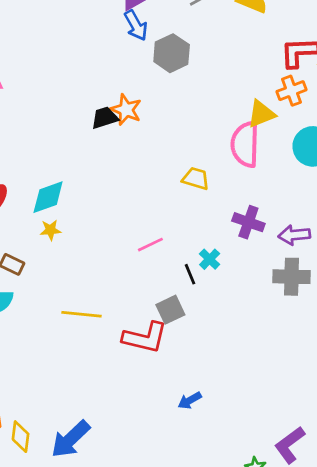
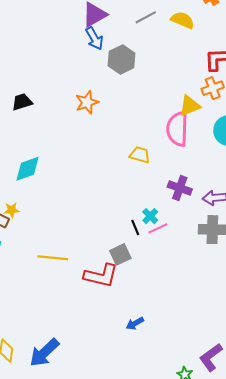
orange star: (126, 110) -> (87, 102), turned 30
black trapezoid: (105, 118) -> (22, 102), moved
yellow star: (50, 230) -> (12, 210), moved
pink line: (150, 245) -> (158, 228), moved

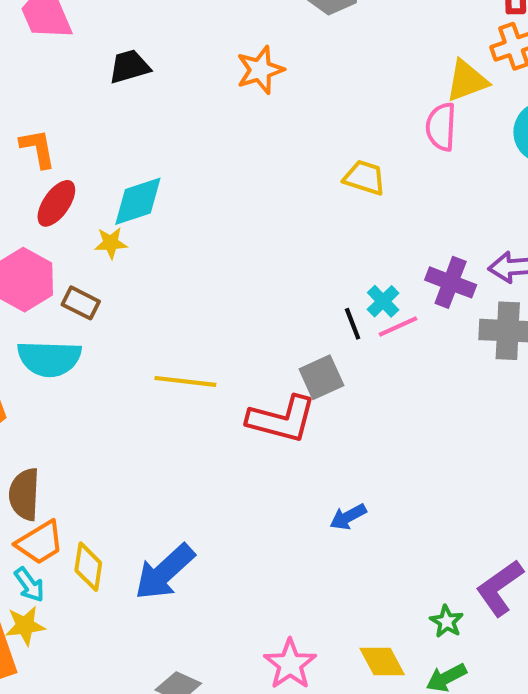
pink semicircle: (177, 129) -> (441, 127), size x0.7
purple cross: (180, 188) -> (451, 282), moved
yellow star: (12, 210) -> (111, 243), moved

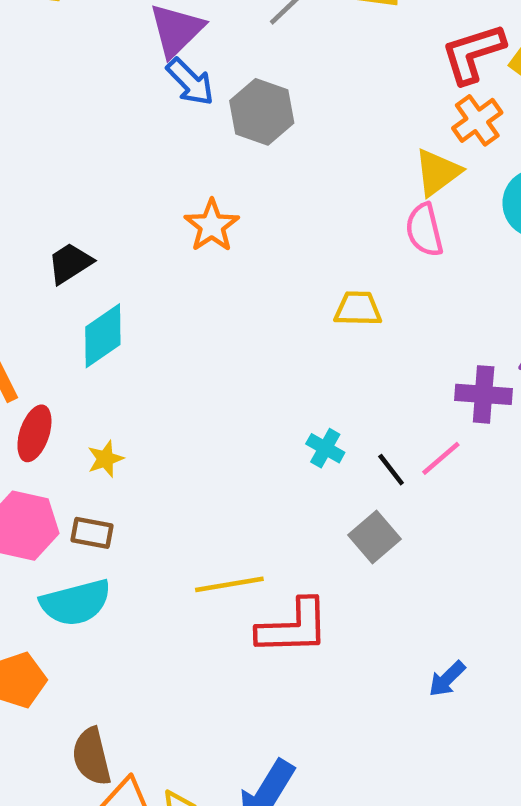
cyan diamond: (138, 201) -> (103, 336), moved
cyan cross: (383, 301) -> (325, 448), moved
red L-shape: (282, 419) -> (293, 627), moved

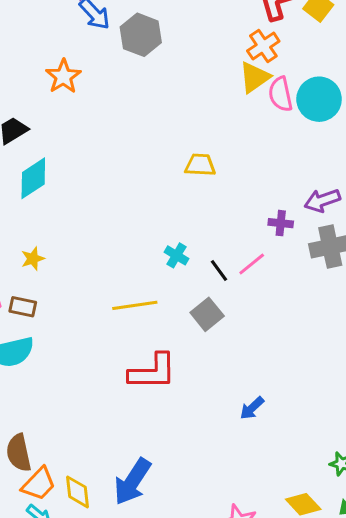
orange cross: (477, 120) -> (263, 46), moved
orange star: (212, 226) -> (63, 76), moved
pink semicircle: (424, 230) -> (281, 94), moved
purple cross: (484, 394) -> (281, 223), size x0.7
yellow line: (229, 584) -> (135, 305), moved

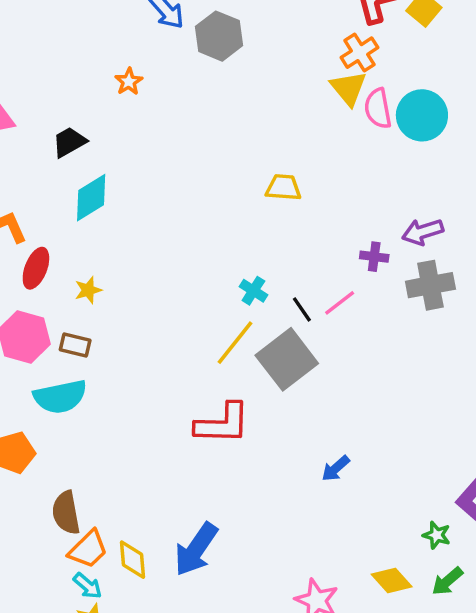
orange star: (63, 76) -> (129, 82), size x0.7
yellow triangle: (255, 77) -> (348, 88), turned -36
yellow line: (135, 305) -> (235, 343), moved, turned -45
gray square: (207, 314) -> (287, 359), size x1.6

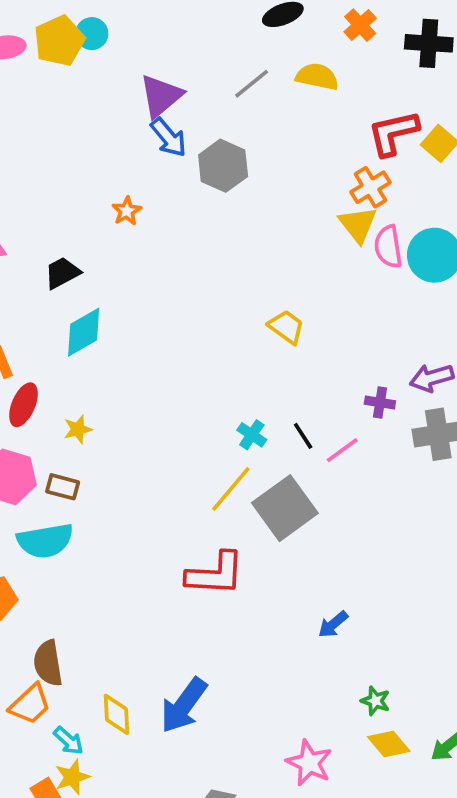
yellow trapezoid: (283, 187) -> (286, 327), turned 30
black line: (302, 309) -> (303, 436), moved
green star: (437, 535) -> (375, 701), moved
orange trapezoid: (88, 549) -> (30, 704), moved

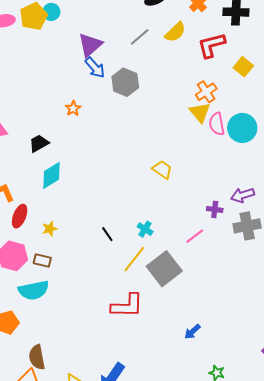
yellow semicircle: (317, 77) -> (175, 32), turned 125
red L-shape: (393, 133) -> (211, 45), moved
black line: (303, 436) -> (107, 234), moved

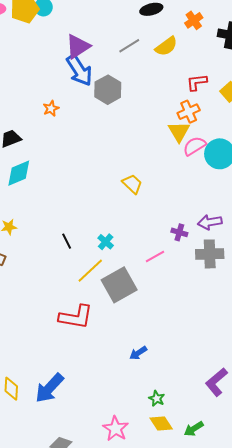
red L-shape: (211, 45) -> (197, 82), moved, size x0.7
blue arrow: (95, 68) -> (79, 70), size x1.4
pink semicircle: (217, 124) -> (194, 146), turned 60

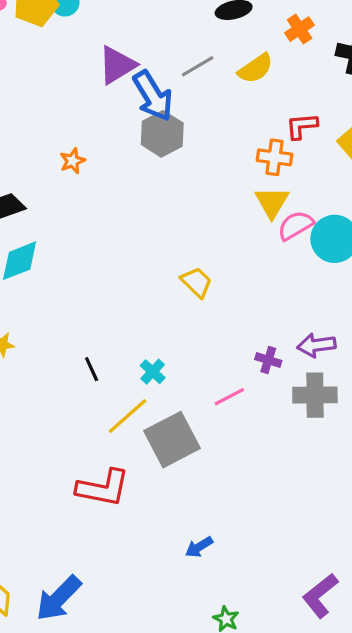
blue arrow: (79, 70) -> (153, 96), moved
orange cross: (189, 112) -> (275, 157), moved, turned 30

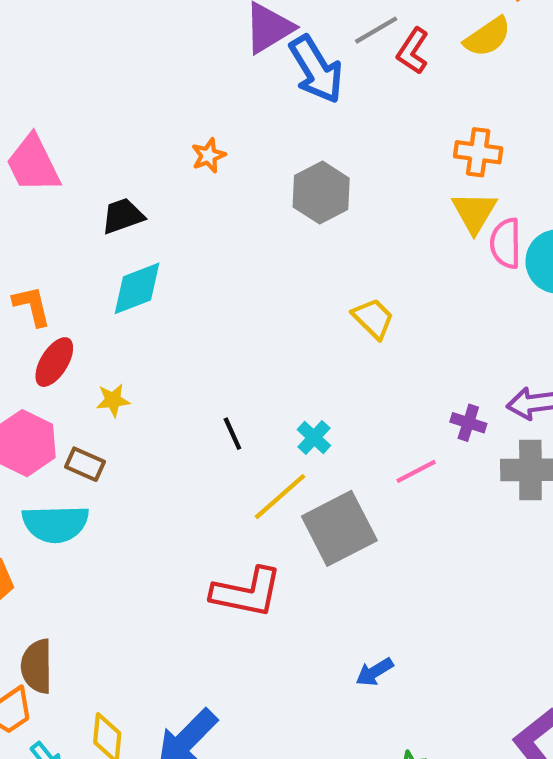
yellow semicircle: (255, 68) -> (487, 37), moved
red L-shape: (302, 126) -> (413, 51), moved, turned -52
gray hexagon: (162, 134) -> (321, 193), moved
pink semicircle: (295, 225) -> (506, 243), turned -60

